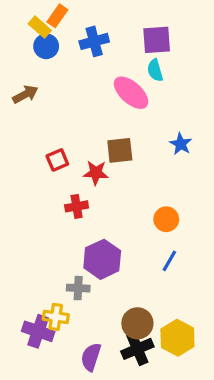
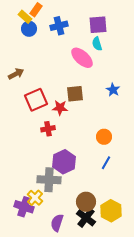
brown arrow: (25, 94) -> (16, 74), moved
red square: (57, 160) -> (36, 100), size x1.6
gray cross: (78, 288) -> (49, 180), size x1.6
yellow cross: (56, 317) -> (35, 198), turned 35
black cross: (137, 349) -> (86, 218), turned -30

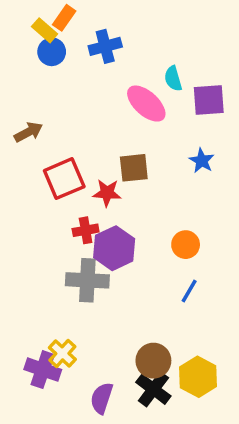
purple square: (98, 25) -> (209, 100), moved
purple hexagon: (64, 162) -> (114, 248), moved
gray cross: (49, 180) -> (87, 280), moved

